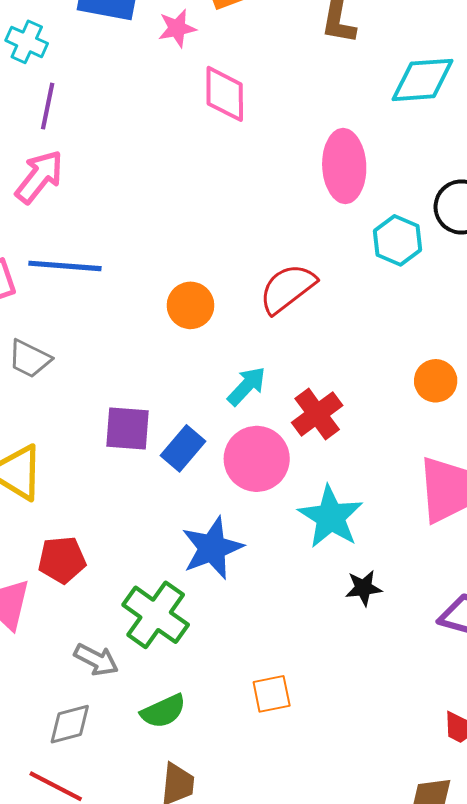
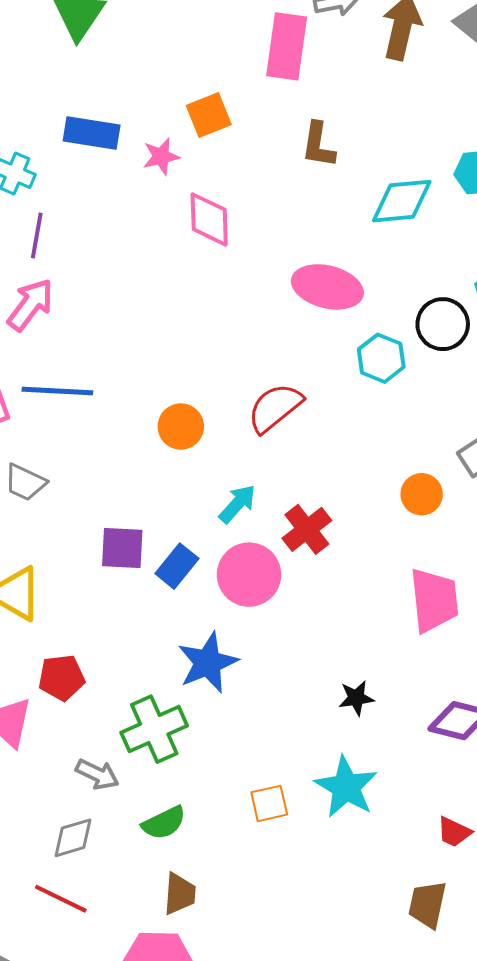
pink ellipse: (344, 166) -> (327, 287), turned -72
cyan star: (331, 517) -> (346, 787), moved
green cross: (156, 615) -> (154, 729), turned 32

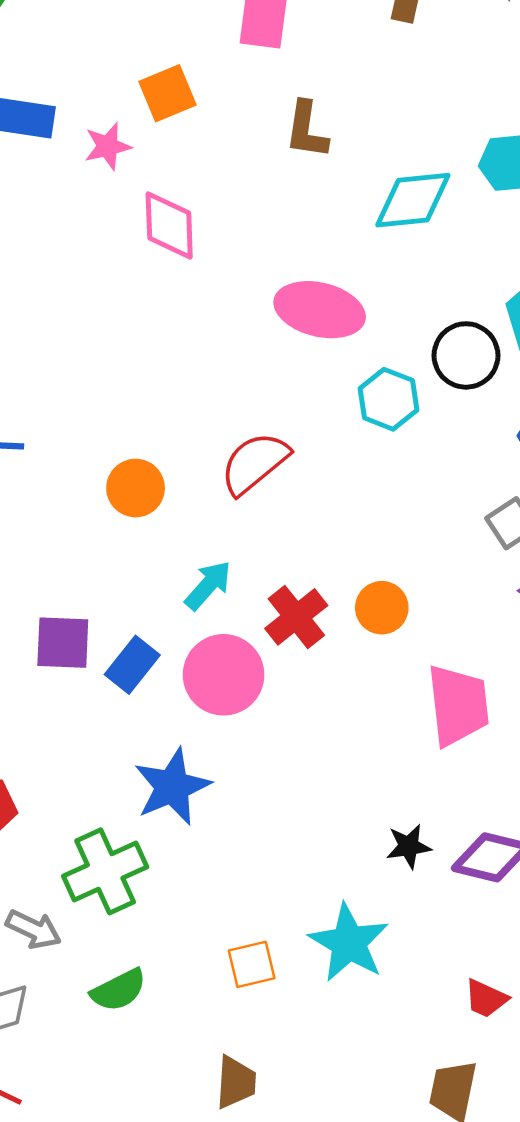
orange circle: (422, 494) -> (382, 608), moved
black star: (356, 698) -> (409, 846), moved
brown trapezoid: (180, 894) -> (236, 1082), moved

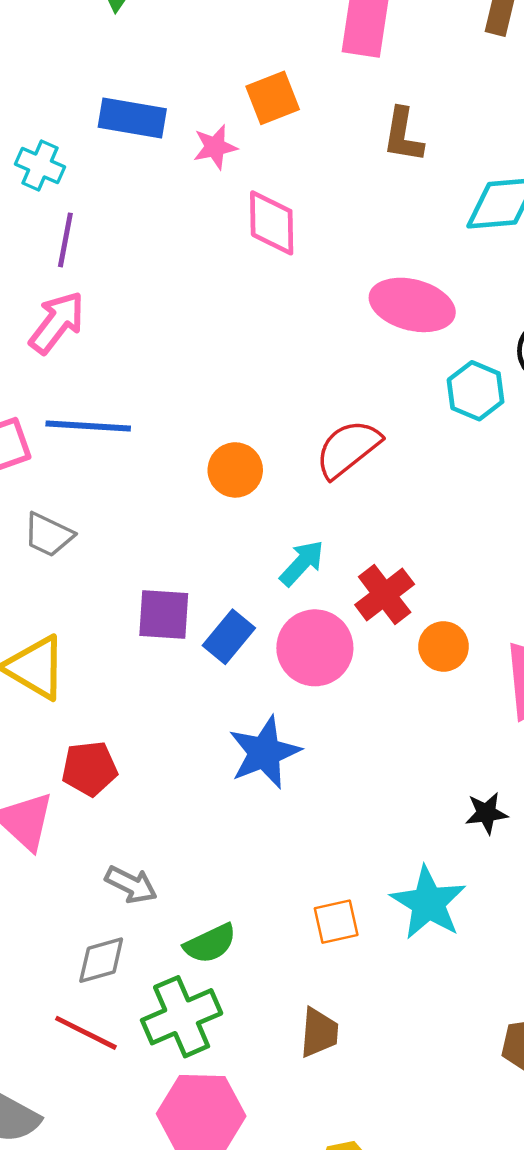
orange circle: (382, 608) -> (444, 646), moved
green cross: (105, 871) -> (182, 1017), moved

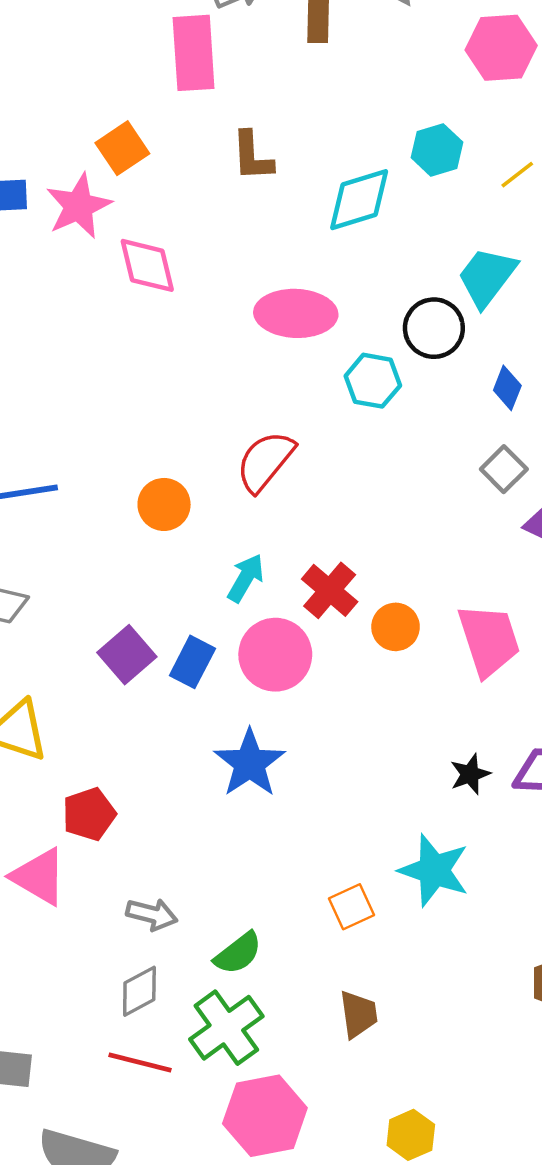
pink star: (215, 147) -> (79, 206), size x1.5
purple square: (164, 615) -> (127, 655), turned -32

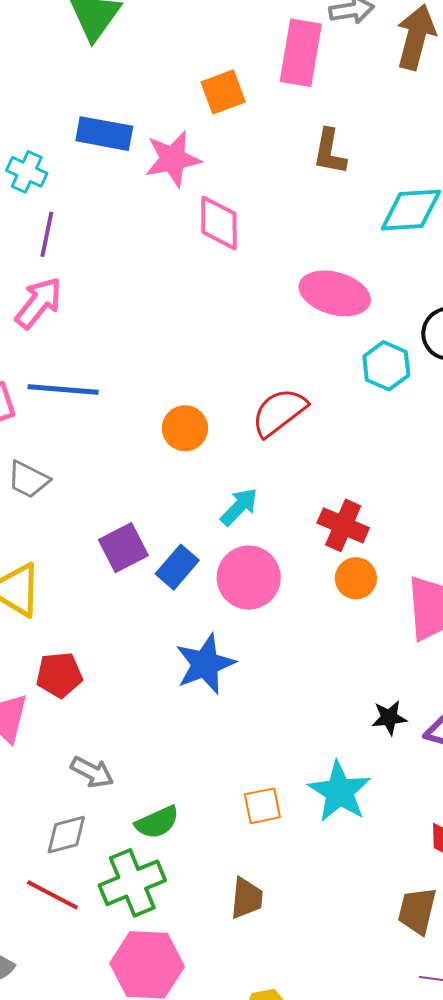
orange square: (122, 148) -> (223, 92), moved
red cross: (330, 590) -> (343, 525), moved, turned -30

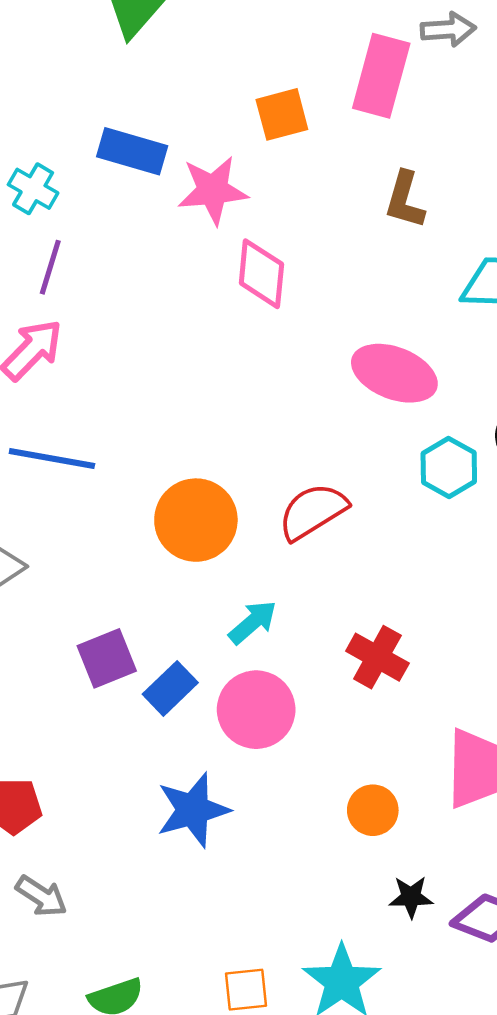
orange circle: (185, 428) -> (196, 520), size x1.5
orange circle: (356, 578) -> (373, 810), moved
gray arrow: (92, 772) -> (41, 896), moved

